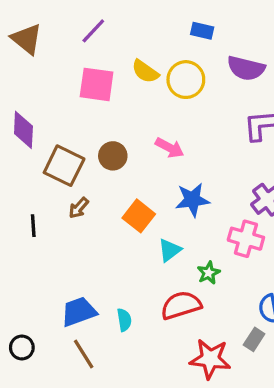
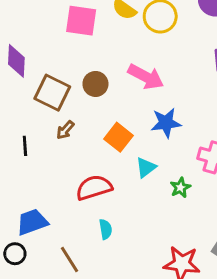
pink arrow: (170, 148) -> (146, 77), size x1.4
red semicircle: (181, 305) -> (94, 188), moved
blue trapezoid: (79, 312) -> (32, 222), moved

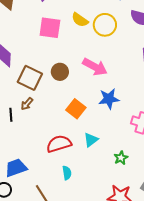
brown arrow: (65, 130) -> (27, 104), moved
cyan triangle: (146, 167) -> (91, 140), moved
green star: (180, 188) -> (121, 158), moved

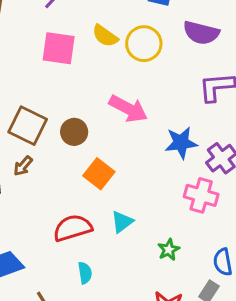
brown circle: (60, 72) -> (74, 132), moved
blue star: (109, 99) -> (181, 143), moved

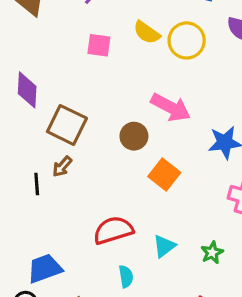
pink square: (59, 48) -> (99, 45), size x0.7
brown circle: (74, 132) -> (134, 136), moved
orange square: (99, 174) -> (164, 174), moved
cyan triangle: (122, 222) -> (164, 246), moved

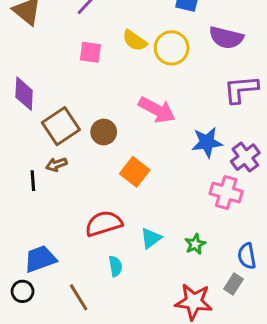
brown square: (67, 125) -> (61, 126), turned 30
brown circle: (134, 136) -> (104, 132), moved
brown arrow: (62, 166) -> (56, 164), turned 30
orange square: (164, 174) -> (135, 172), moved

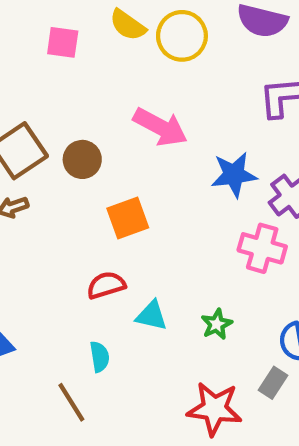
orange square: (135, 172) -> (128, 218), turned 32
red semicircle: (104, 223) -> (106, 285), moved, size x0.7
cyan triangle: (151, 238) -> (152, 316), turned 50
brown line: (79, 297) -> (71, 402), moved

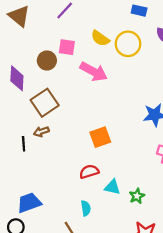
pink arrow: (160, 127) -> (94, 72), moved
brown circle: (82, 159) -> (47, 61), moved
green star: (217, 324) -> (137, 196), moved

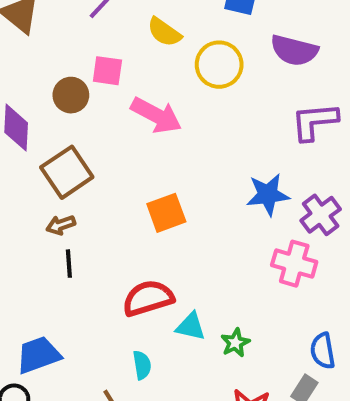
yellow semicircle: (100, 38) -> (164, 32), moved
orange square: (100, 137) -> (166, 213), moved
black line: (24, 144) -> (69, 264), moved
red semicircle: (89, 172) -> (148, 298), size x1.4

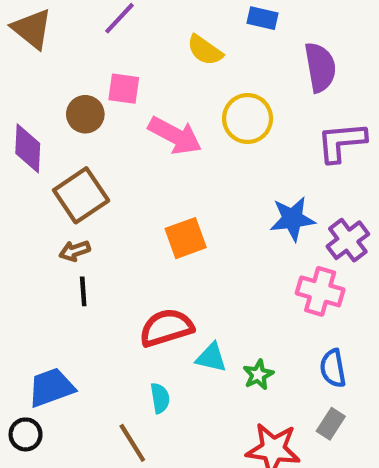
yellow semicircle: (164, 32) -> (205, 50), moved
purple semicircle: (294, 50) -> (320, 67), turned -114
yellow circle: (219, 65) -> (248, 118), moved
blue semicircle: (323, 351) -> (333, 368), moved

